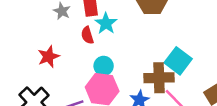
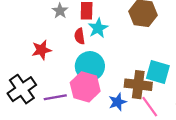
cyan square: (178, 61) -> (158, 72), turned -30
cyan circle: (104, 66) -> (90, 66), size x1.6

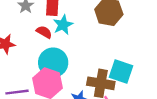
red semicircle: (80, 36) -> (44, 32), turned 126

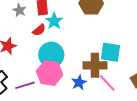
red semicircle: (44, 32) -> (39, 30), turned 120

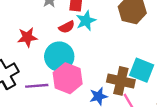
cyan circle: (51, 55) -> (59, 57), moved

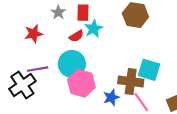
red star: (27, 37) -> (33, 34), moved
purple line: (37, 86) -> (38, 69), moved

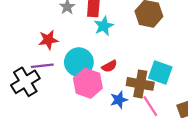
red star: (33, 34) -> (48, 40), moved
red semicircle: (76, 36) -> (109, 66), moved

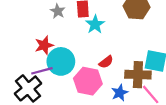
cyan circle: (79, 62) -> (61, 61), moved

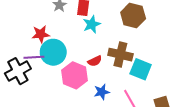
brown cross: (138, 75) -> (120, 55), moved

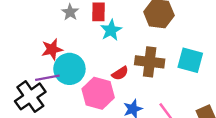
cyan square: (141, 69) -> (190, 60), moved

